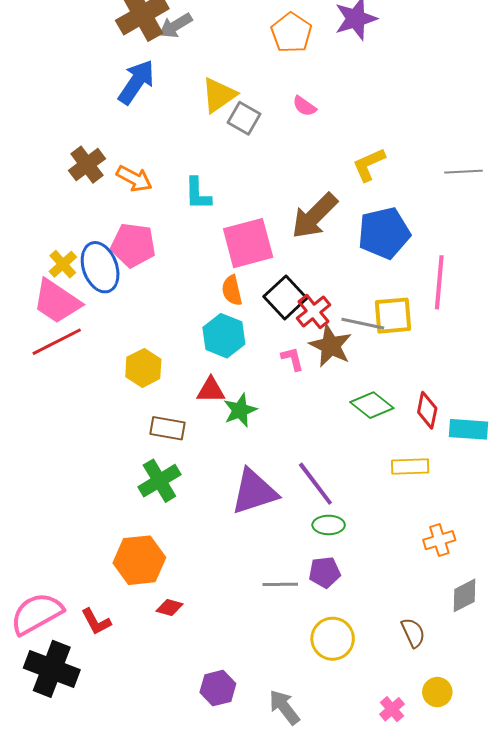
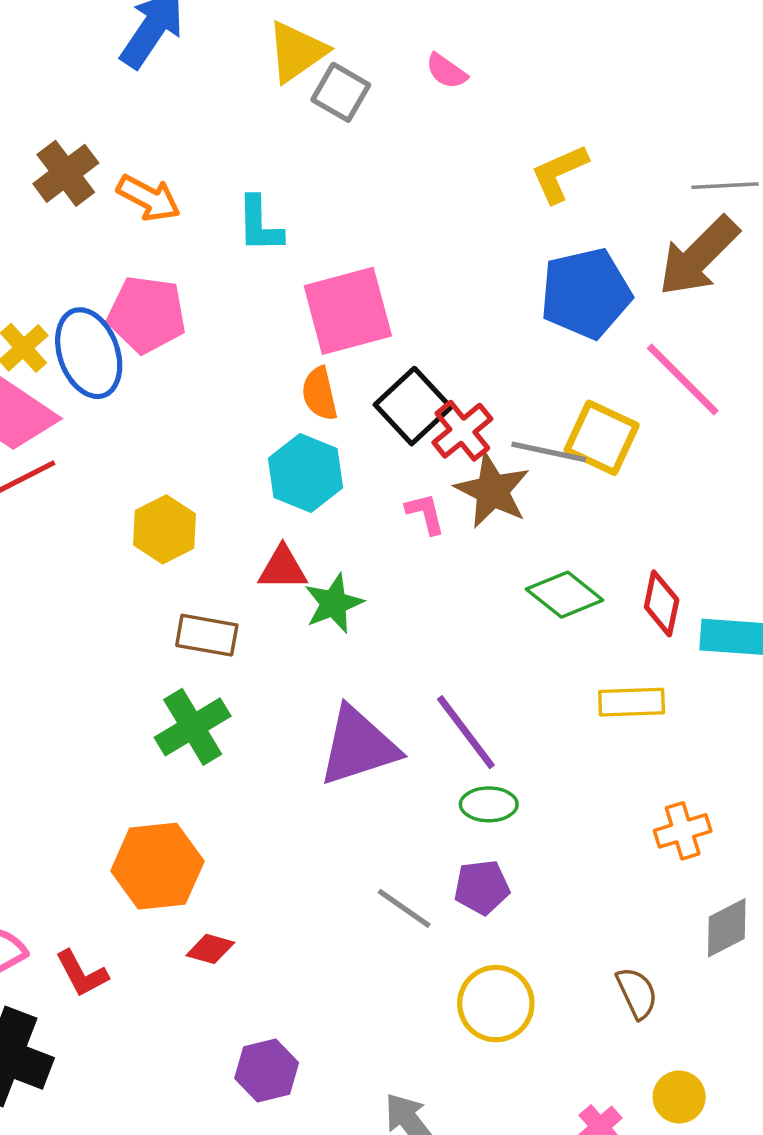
brown arrow: (314, 216) -> (699, 256), moved
pink line: (439, 282) -> (683, 380), turned -50
yellow square: (393, 316) -> (602, 438), turned 30
gray line: (280, 584) -> (404, 908), turned 36
purple hexagon: (218, 688) -> (267, 1071), moved

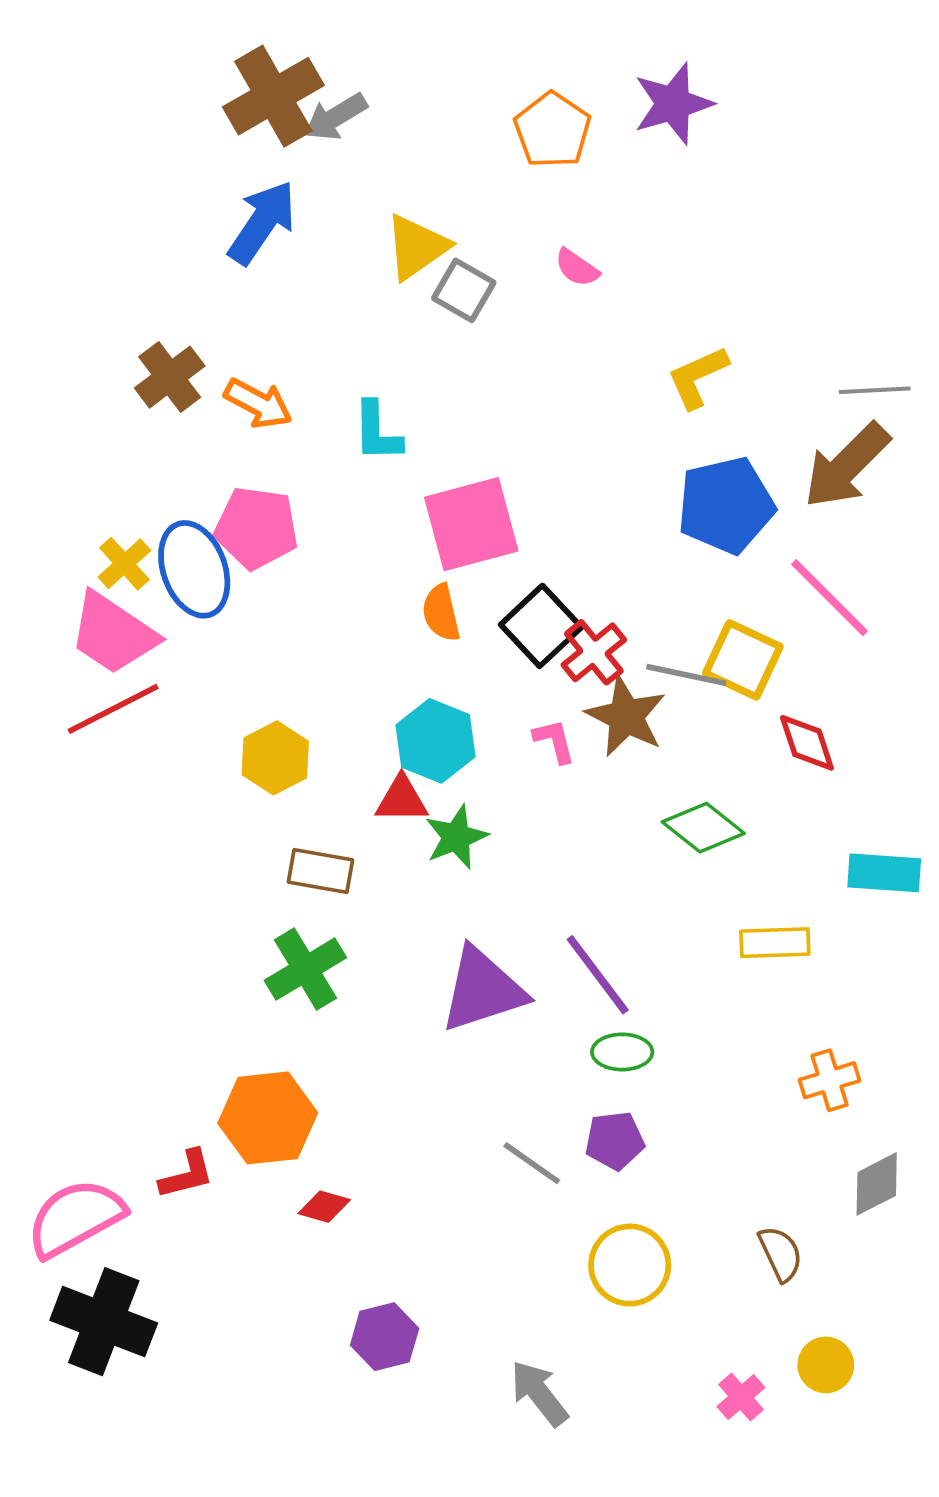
cyan hexagon: (305, 473) -> (436, 741), moved
red diamond: (662, 603) -> (807, 743), moved, turned -30
red L-shape: (82, 974) -> (187, 1175), moved, turned -76

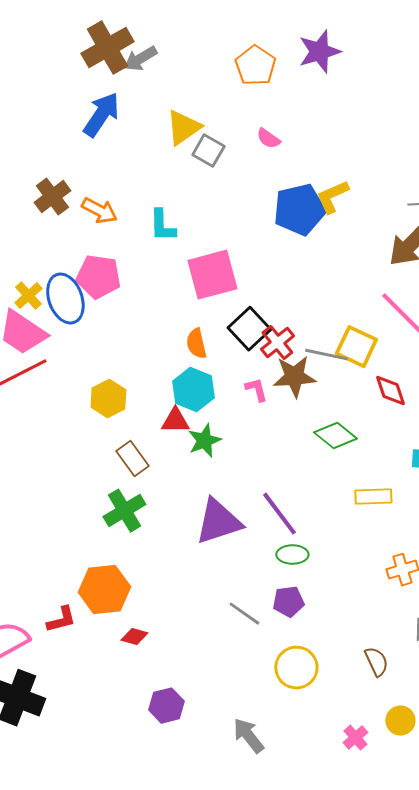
blue pentagon: (726, 505) -> (299, 210), moved
orange semicircle: (441, 613) -> (196, 344), moved
brown star: (626, 716) -> (294, 377), turned -30
brown rectangle: (321, 871) -> (132, 459), turned 44

